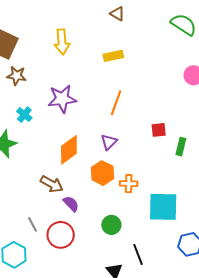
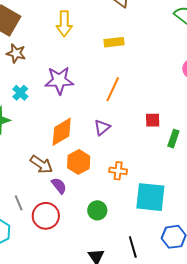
orange hexagon: (102, 173) -> (79, 162), moved
black line: (138, 254) -> (133, 247), moved

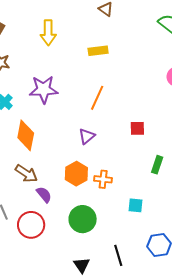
orange diamond: (62, 132) -> (26, 135), moved, turned -48
green rectangle: (173, 139) -> (157, 165), moved
orange hexagon: (79, 162) -> (76, 174), moved
cyan square: (150, 197) -> (135, 205), size x0.5
green circle: (97, 210) -> (83, 219), size x1.4

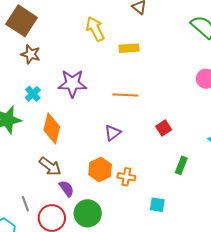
yellow arrow: (48, 33) -> (95, 29), moved, turned 150
orange line: (97, 98) -> (125, 95), turned 65
red square: (137, 128) -> (164, 128), turned -35
green circle: (83, 219) -> (88, 213), moved

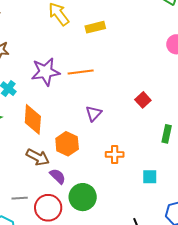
orange line: (125, 95) -> (81, 72), moved
orange hexagon: (100, 170) -> (67, 144), moved
gray line: (25, 204) -> (20, 198), turned -63

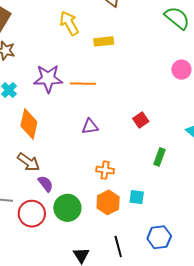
purple triangle: (94, 113) -> (90, 127), turned 30
orange hexagon: (67, 144) -> (108, 202), moved

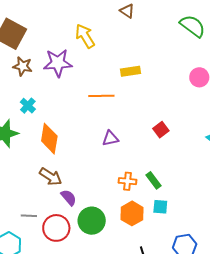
yellow rectangle: (104, 41) -> (130, 71), moved
purple star: (48, 79) -> (58, 63), moved
green rectangle: (159, 157) -> (154, 180), moved, turned -54

